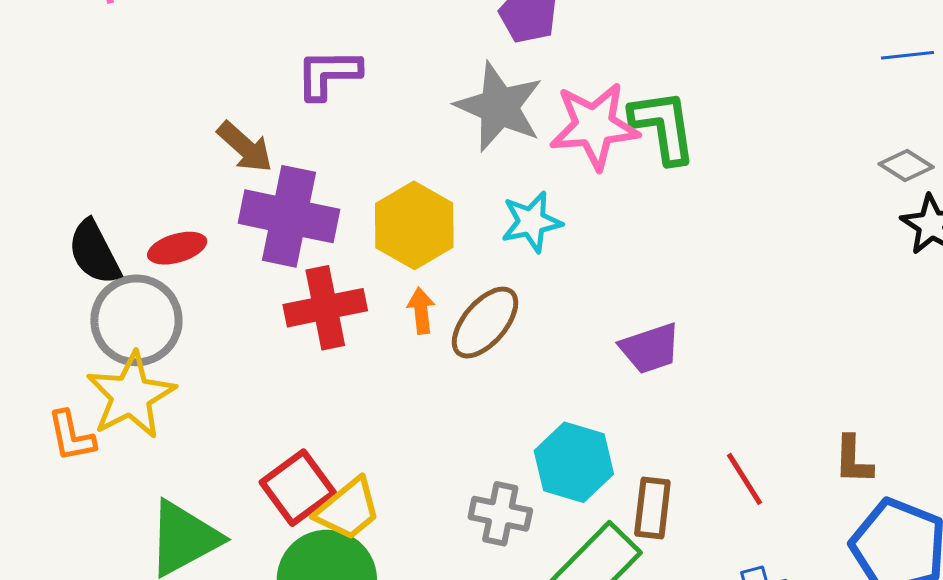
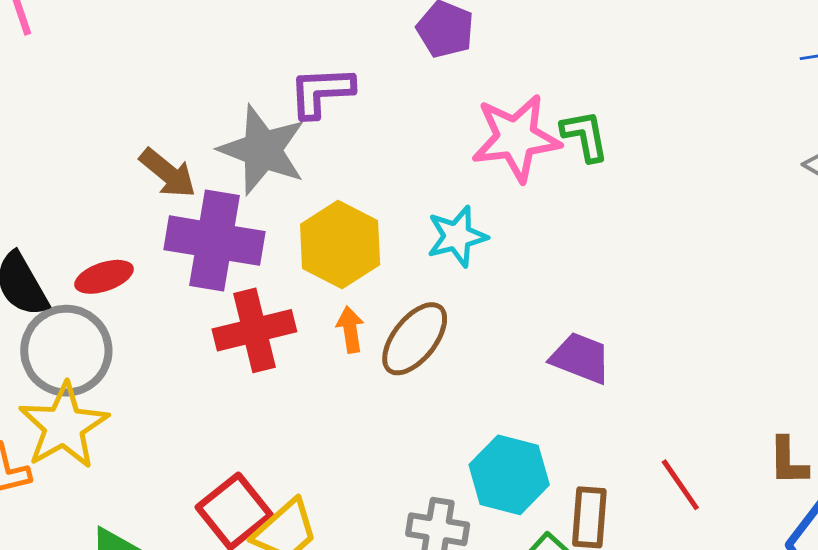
purple L-shape: (328, 74) -> (321, 92), moved
gray star: (499, 107) -> (262, 150), moved
green L-shape: (663, 126) -> (585, 136), size x0.7
purple trapezoid: (650, 348) -> (581, 358), turned -138

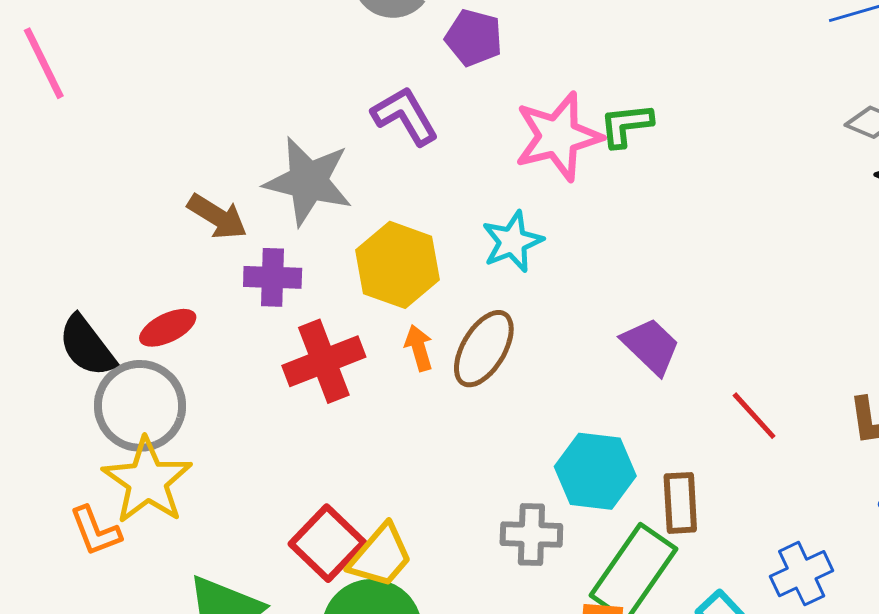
purple L-shape: (321, 92) -> (405, 116), moved, turned 70
green L-shape: (585, 136) -> (626, 125), turned -78
purple cross: (215, 241) -> (273, 277), size x0.6
purple trapezoid: (581, 358) -> (651, 346), turned 30
red line: (680, 485) -> (754, 416), moved

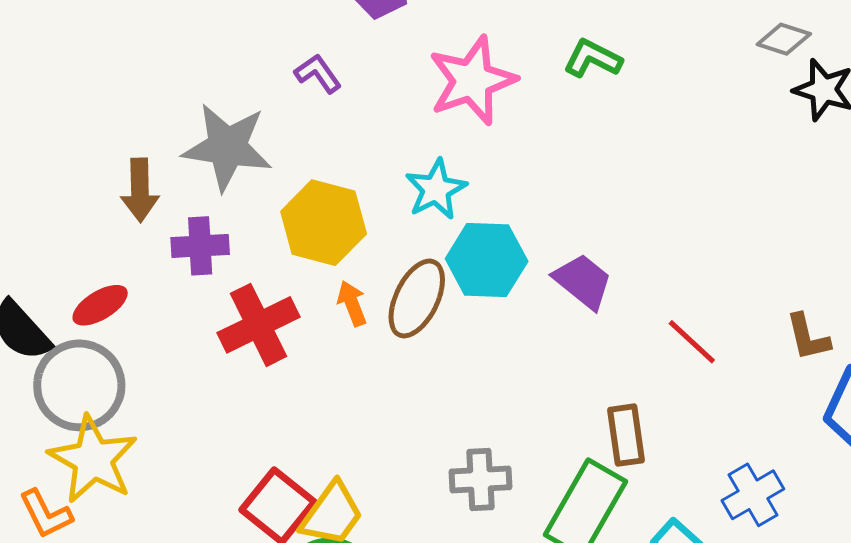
purple L-shape: (405, 116) -> (318, 74), size x0.7
green L-shape: (626, 125) -> (593, 59), moved, turned 38
brown arrow: (217, 217) -> (140, 190), turned 62
cyan hexagon: (595, 471) -> (487, 260), moved

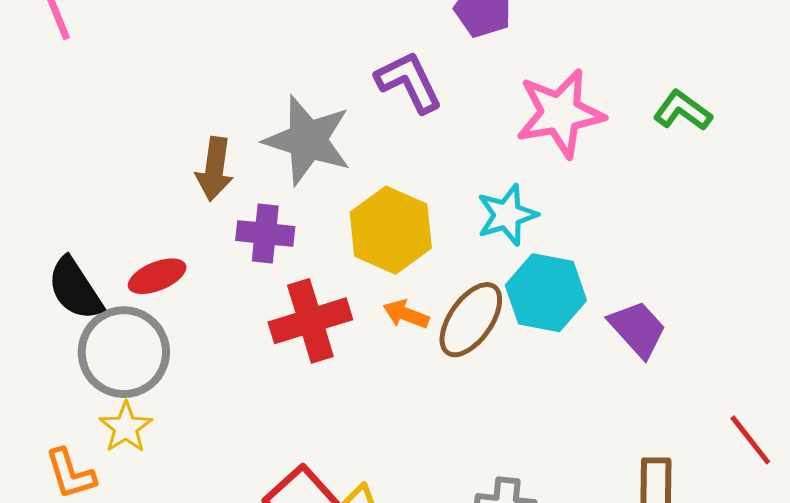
purple L-shape: (318, 74) -> (409, 82), size x1.5
orange arrow: (352, 303) -> (406, 314), turned -57
red line: (692, 342) -> (750, 440), moved
yellow star: (93, 459) -> (126, 427), size x0.6

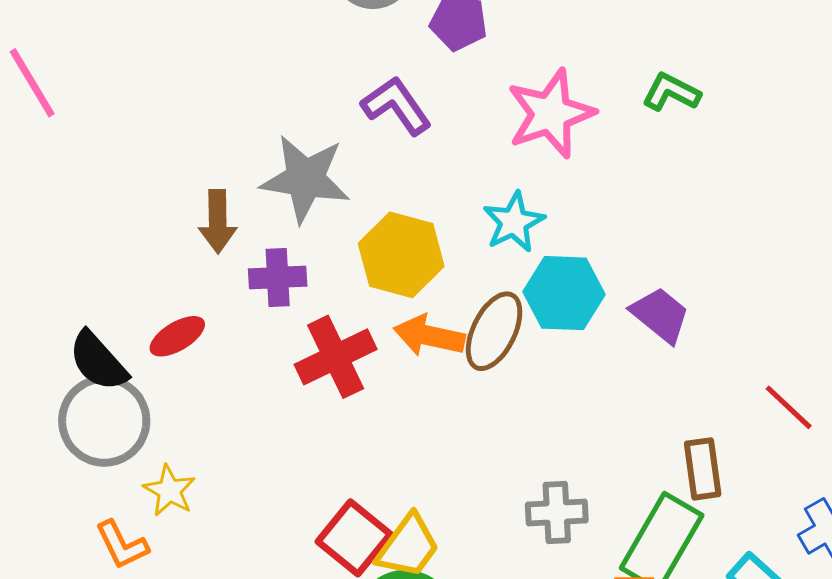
orange arrow: (406, 314) -> (429, 336), size x1.5
gray circle: (124, 352) -> (104, 421), moved

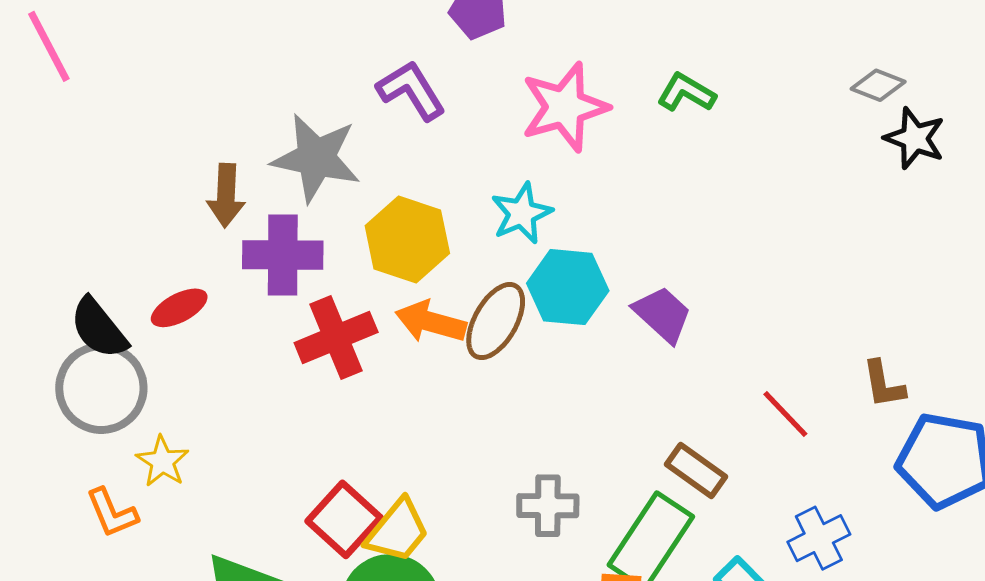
purple cross: (278, 277) -> (283, 255), size x1.4
brown rectangle: (703, 469) -> (696, 471), turned -50

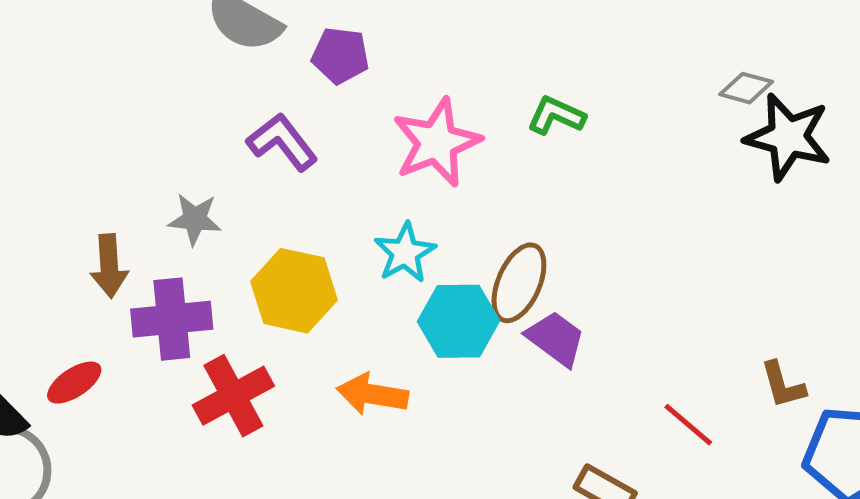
black star: (915, 138) -> (788, 137), size x1.4
gray star: (316, 158) -> (195, 219), size x0.6
brown ellipse: (496, 321) -> (519, 283), moved
orange arrow: (431, 322) -> (372, 394), moved

